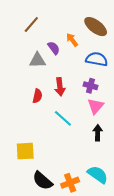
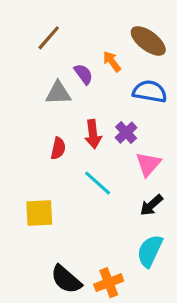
purple cross: (90, 86) -> (126, 133), moved, turned 32
black arrow: (98, 133) -> (151, 205), turned -133
yellow square: (25, 151) -> (39, 213), moved
cyan semicircle: (98, 175) -> (150, 251), moved, turned -100

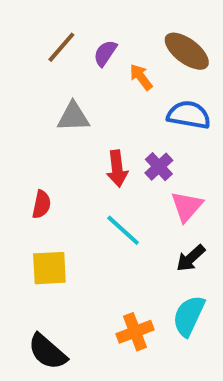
purple semicircle: (83, 74) -> (105, 53), moved, turned -110
red semicircle: (58, 148) -> (41, 204), moved
black semicircle: (66, 279) -> (47, 352), moved
orange cross: (109, 283) -> (135, 332), moved

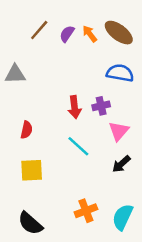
orange arrow: (141, 77) -> (90, 34), moved
gray triangle: (73, 117) -> (15, 74), moved
purple cross: (159, 167) -> (101, 106), turned 30
cyan semicircle: (189, 316) -> (123, 217), moved

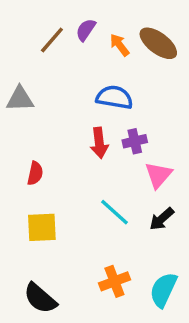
purple semicircle: (67, 34) -> (86, 30), moved
blue semicircle: (120, 73) -> (114, 97), moved
cyan line: (78, 146) -> (114, 212), moved

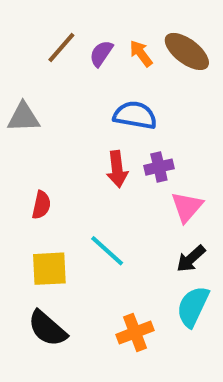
purple semicircle: (86, 30) -> (101, 53), moved
cyan line: (114, 212) -> (107, 251), moved
cyan semicircle: (163, 290) -> (193, 307), moved
black semicircle: (40, 298) -> (47, 328), moved

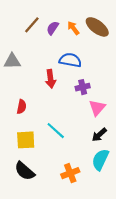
red arrow: (117, 169) -> (51, 79), moved

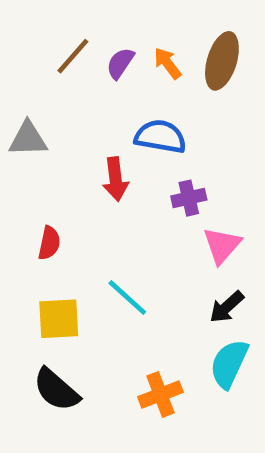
brown ellipse: (97, 27) -> (222, 61), turned 70

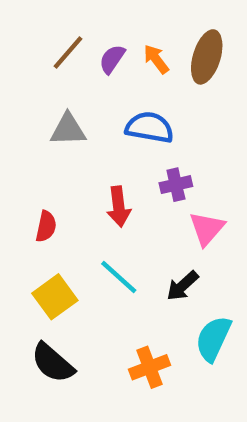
gray triangle: (28, 139) -> (68, 130), moved
red arrow: (115, 179) -> (119, 207), moved
black arrow: (227, 307) -> (183, 286), moved
yellow square: (59, 319) -> (55, 297), turned -33

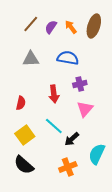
pink triangle: (207, 229) -> (85, 109), moved
black arrow: (183, 286) -> (72, 139), moved

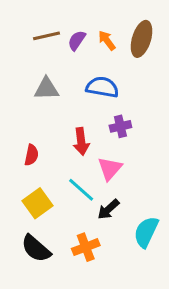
brown line: (31, 24) -> (47, 36), turned 36
pink triangle: (85, 109) -> (110, 169), moved
orange cross: (68, 167) -> (86, 247), moved

